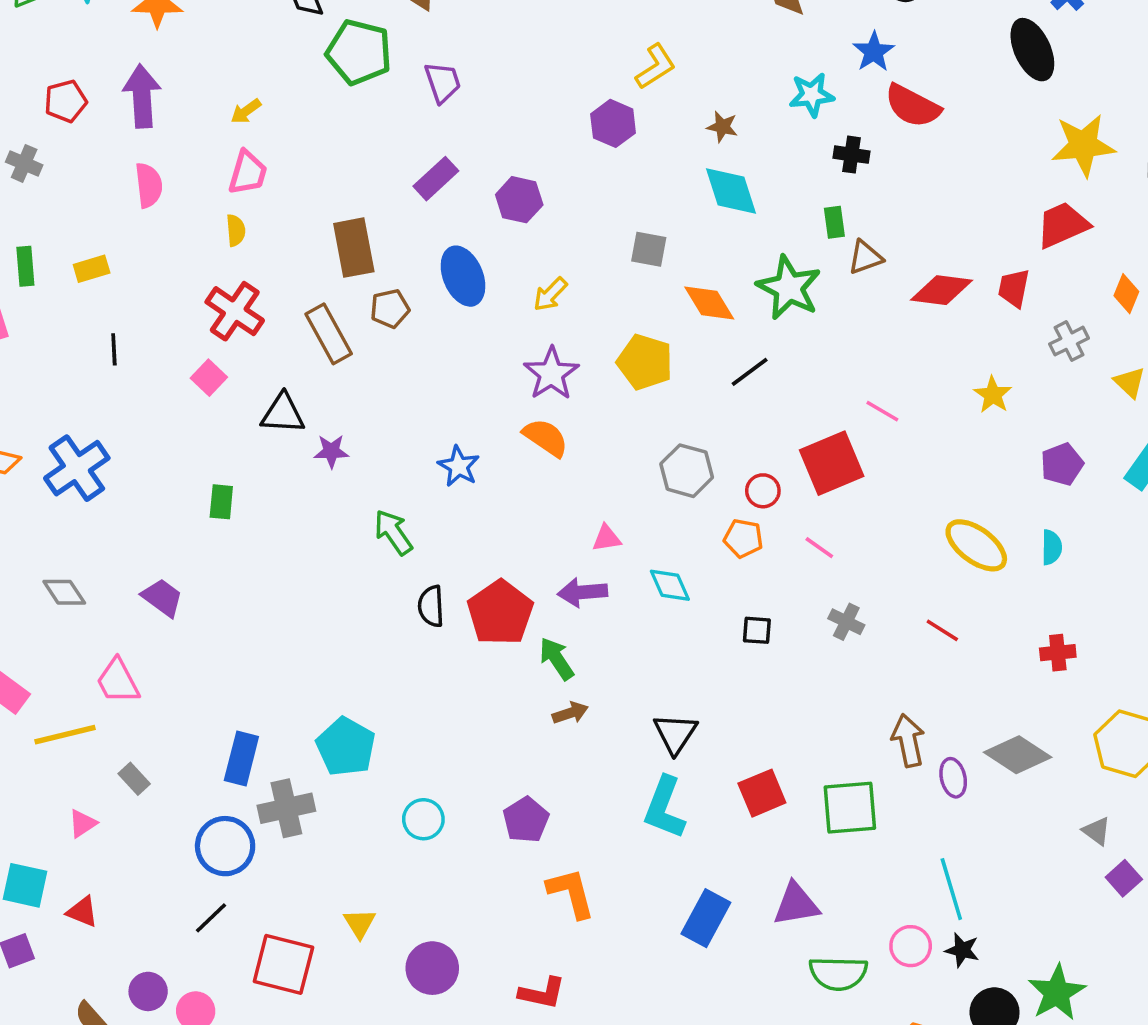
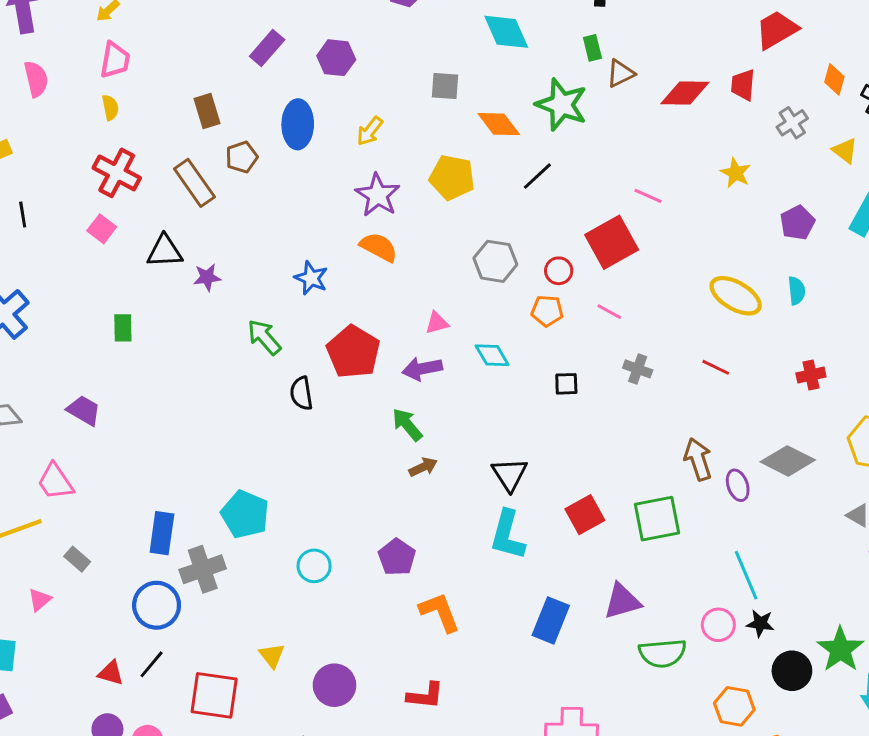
brown rectangle: (354, 248) -> (207, 111), size x0.7
blue ellipse: (463, 276) -> (298, 124), turned 30
red pentagon: (500, 613) -> (353, 352), moved
red triangle: (82, 912) -> (111, 673), moved

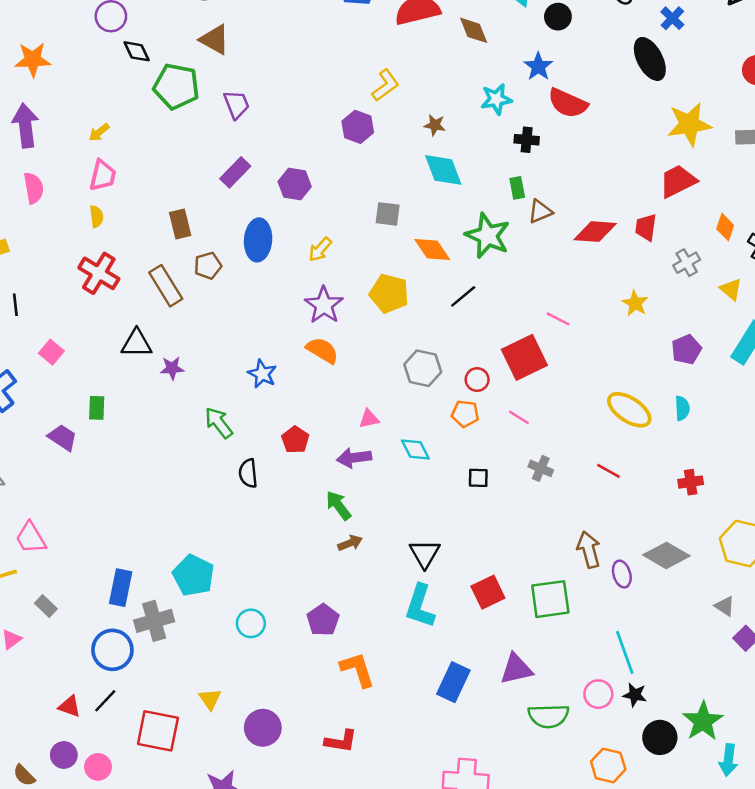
pink square: (102, 229) -> (51, 352), moved
red pentagon: (353, 352) -> (295, 440), size x0.6
purple trapezoid: (84, 410) -> (62, 438), moved

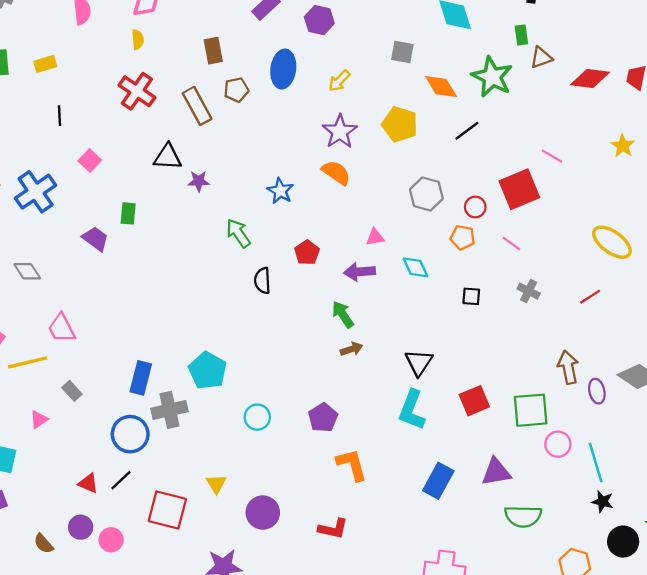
red line: (609, 471) -> (590, 297), turned -65
pink circle: (598, 694) -> (558, 444), moved

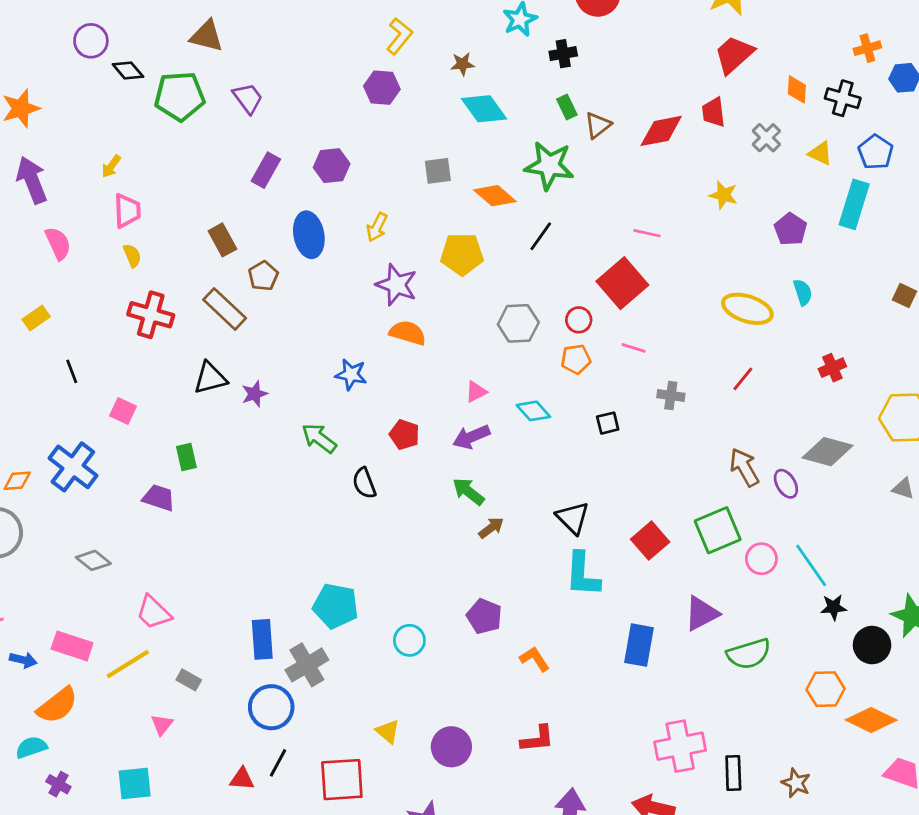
orange L-shape: (352, 465) -> (535, 659), size x0.7

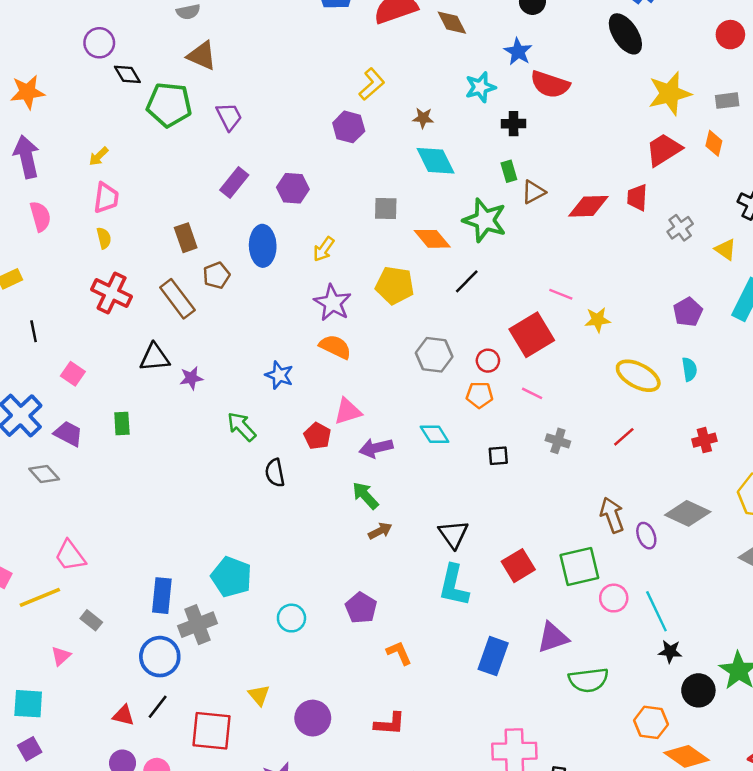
orange diamond: (797, 89) -> (714, 143), moved
yellow star: (724, 195) -> (598, 320), moved, turned -30
pink triangle: (476, 392) -> (348, 411), moved, size x1.4
purple trapezoid: (159, 498) -> (68, 434), moved
gray diamond: (93, 560) -> (44, 474), moved

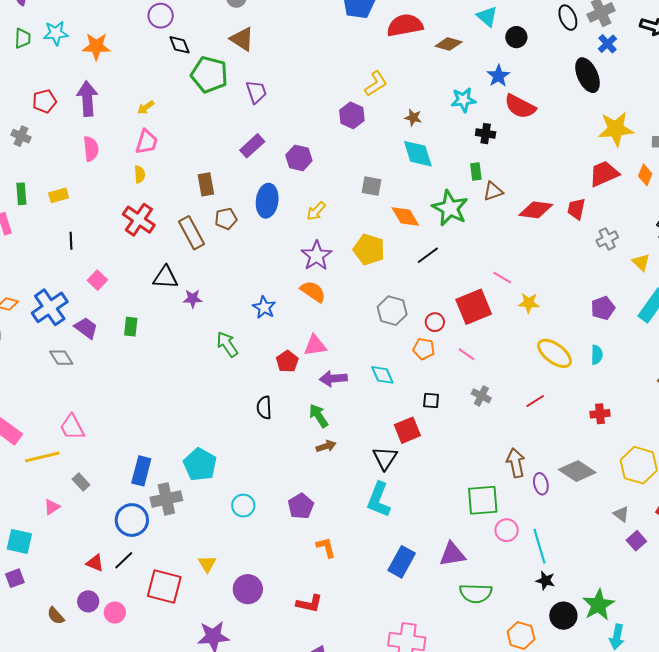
brown diamond: (452, 23) -> (449, 44), turned -56
black semicircle: (275, 473) -> (264, 408), moved
red square: (518, 566) -> (407, 430), moved

